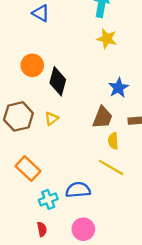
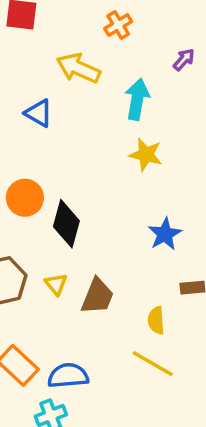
brown trapezoid: (103, 117) -> (97, 296), moved
yellow triangle: (51, 119) -> (56, 284), turned -32
blue semicircle: (78, 190) -> (68, 376), moved

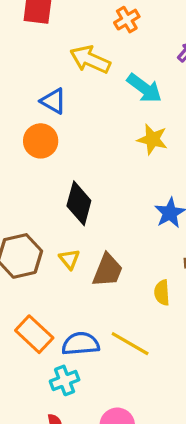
cyan arrow: (137, 99) -> (144, 88), turned 117
orange circle: (25, 198) -> (41, 141), moved
yellow line: (153, 364) -> (130, 344), moved

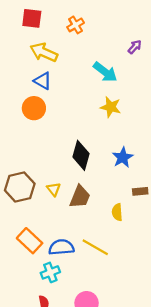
orange cross: (127, 20) -> (76, 25), moved
yellow arrow: (90, 60) -> (44, 52), moved
black diamond: (79, 203) -> (81, 155), moved

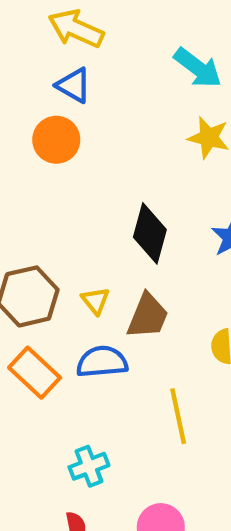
orange rectangle: (30, 241) -> (35, 373), moved
blue semicircle: (61, 247) -> (102, 362), moved
yellow line: (95, 247) -> (178, 416), turned 48

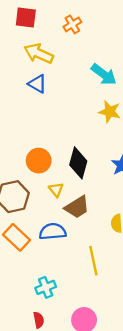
orange circle: (56, 140) -> (39, 161), moved
yellow triangle: (95, 301) -> (56, 190), moved
brown trapezoid: (148, 316) -> (77, 207), turned 36

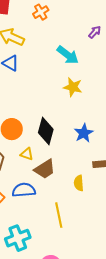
yellow triangle: (56, 190) -> (27, 154), turned -32
cyan cross: (46, 287) -> (18, 238), size x1.4

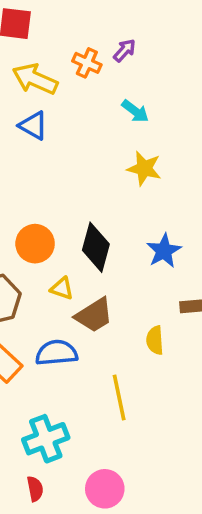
orange cross: (41, 12) -> (87, 63), moved, turned -35
purple arrow: (95, 32) -> (124, 50), moved
cyan arrow: (68, 55) -> (135, 111), size x0.7

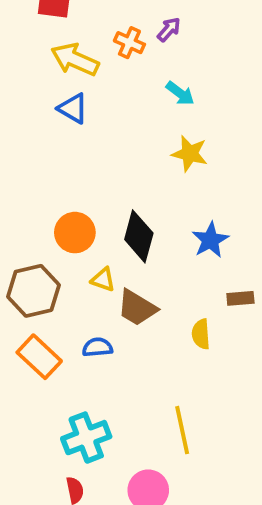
brown trapezoid: (94, 315) -> (137, 308), turned 63
blue semicircle: (56, 353) -> (97, 347), size x0.7
yellow line: (119, 398) -> (182, 430), moved

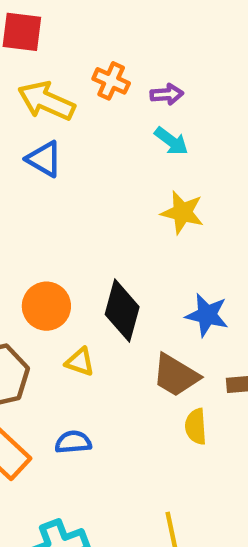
purple arrow: (169, 29) -> (167, 94), moved, turned 44
blue star: (210, 240) -> (207, 315), turned -30
brown trapezoid: (137, 308) -> (176, 375), moved

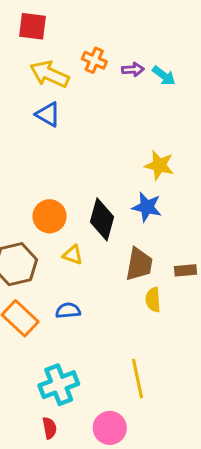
cyan arrow: (171, 141) -> (164, 76), moved
yellow star: (182, 212) -> (159, 165), moved
blue star: (207, 315) -> (147, 207), moved
brown trapezoid: (176, 375) -> (139, 264), turned -111

